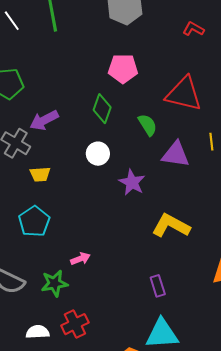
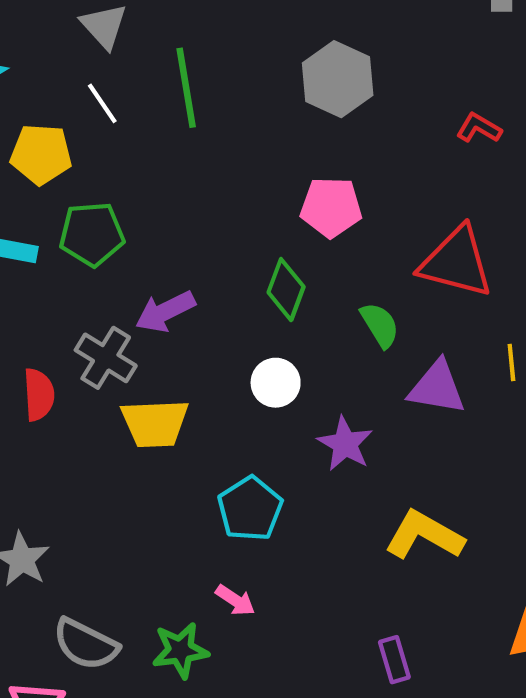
yellow trapezoid: (40, 174) -> (155, 423), size x1.6
cyan pentagon: (34, 221) -> (250, 509), moved
pink arrow: (80, 259) -> (235, 600), turned 54

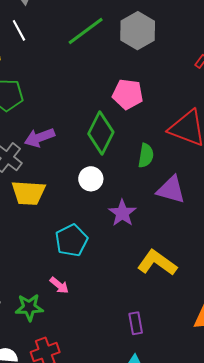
green line: (186, 88) -> (86, 31), moved, turned 57
green diamond: (286, 290) -> (101, 133), size x1.4
green semicircle: (380, 325) -> (146, 156), turned 35

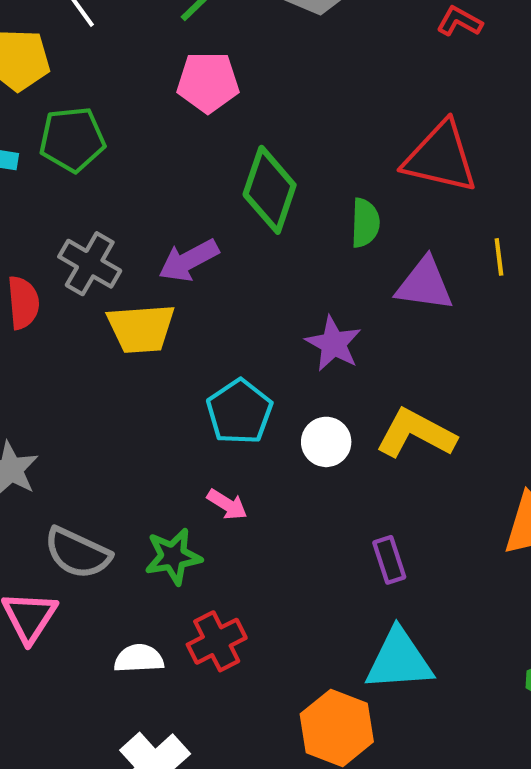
pink pentagon: (128, 94) -> (208, 82), moved
purple arrow: (39, 138) -> (189, 260), moved
white circle: (91, 179) -> (326, 442), moved

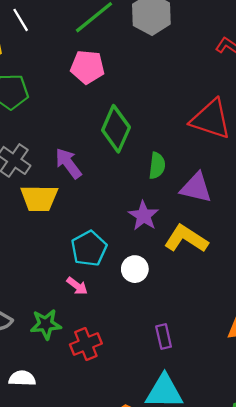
green semicircle: (365, 223) -> (157, 166), moved
purple arrow: (189, 260) -> (68, 163), turned 76
yellow L-shape: (416, 434) -> (186, 239), moved
pink arrow: (227, 504) -> (77, 286), moved
red cross: (217, 641) -> (86, 344), moved

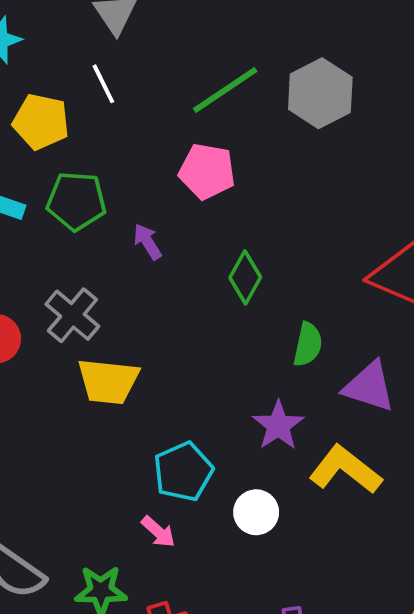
green diamond: (116, 129) -> (245, 277), size x0.7
purple arrow: (68, 163) -> (147, 242), moved, size x0.7

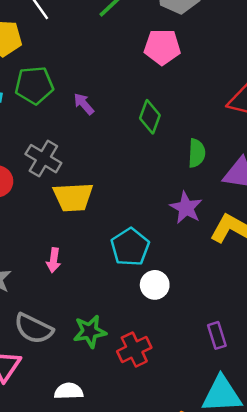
pink pentagon: (207, 171) -> (162, 47), moved
white circle: (256, 512) -> (155, 285), moved
pink arrow: (158, 532) -> (54, 260), moved, turned 65

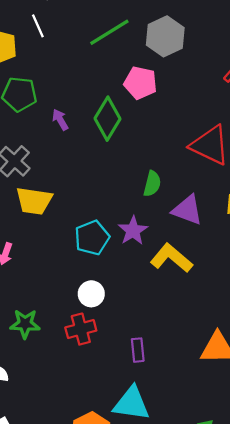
green diamond: (150, 117) -> (107, 119), moved, size x1.4
cyan pentagon: (130, 247) -> (92, 238), moved
red cross: (134, 349) -> (81, 329), moved

